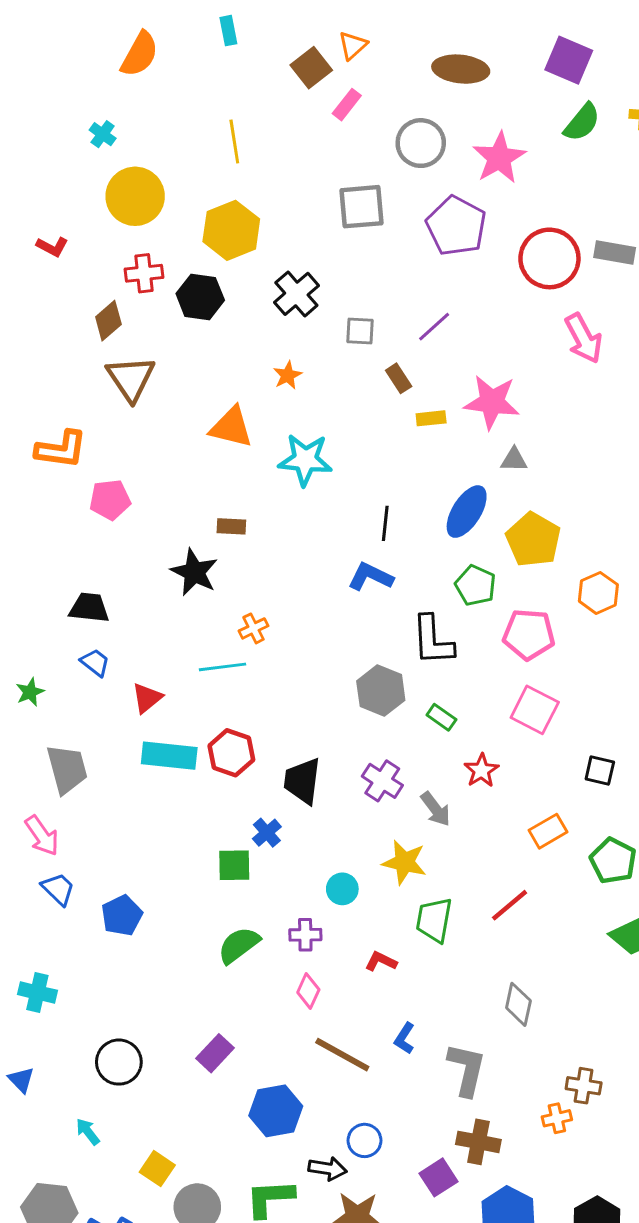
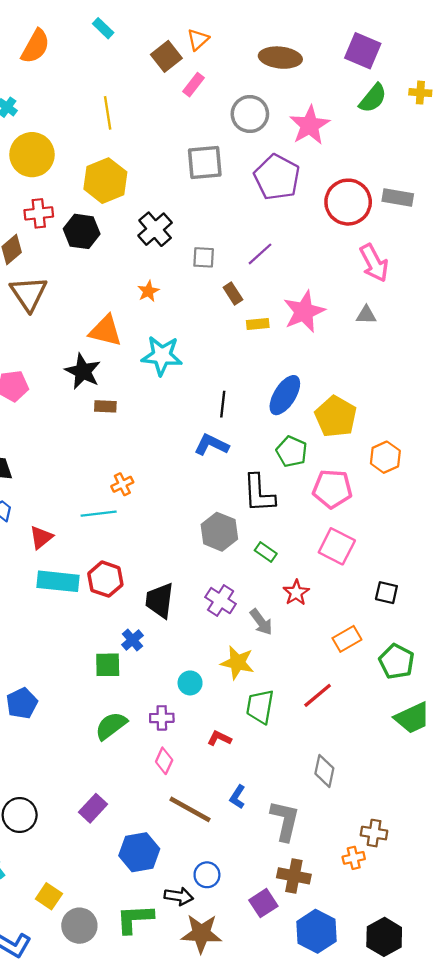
cyan rectangle: (228, 31) -> (103, 28), turned -35
pink star: (492, 402) -> (304, 312), turned -30
gray triangle: (514, 460) -> (366, 315), moved
black star: (194, 572) -> (83, 371), moved

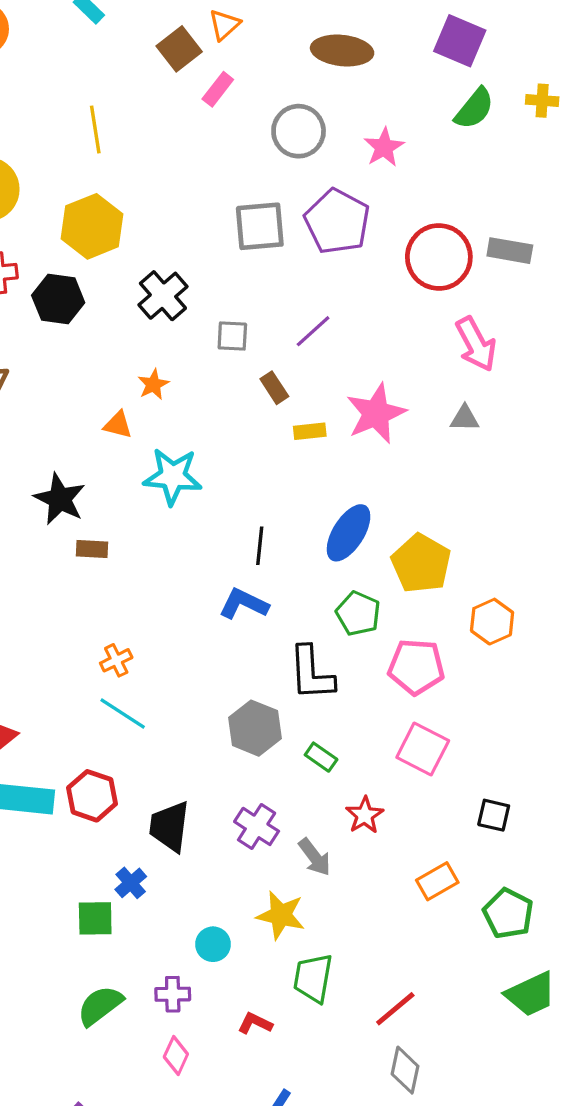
pink star: (310, 125) -> (384, 147), size x0.7
gray square: (205, 163) -> (260, 226), moved
orange triangle: (105, 331) -> (118, 425), moved, size x0.6
cyan line: (99, 514) -> (123, 714), moved, turned 40
red line: (318, 695) -> (395, 1009), moved

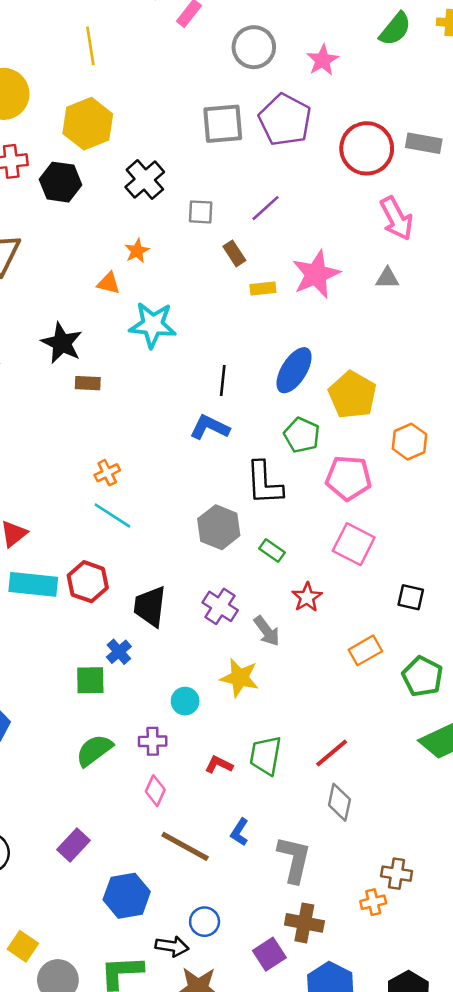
green trapezoid: (313, 978) -> (265, 756), moved

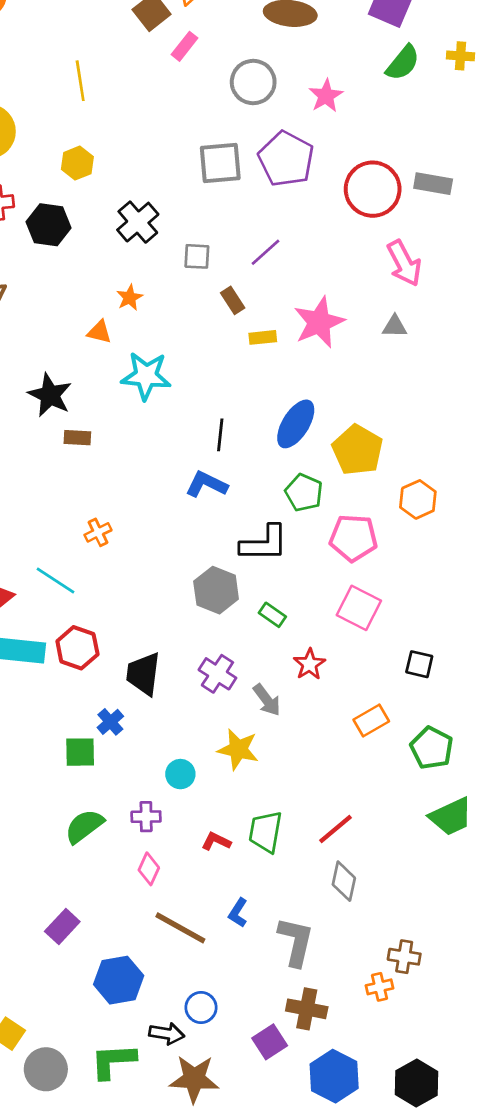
yellow hexagon: (88, 124) -> (77, 163), size x0.6
black L-shape: (264, 483) -> (264, 543), turned -87
cyan line: (112, 516) -> (55, 580), moved

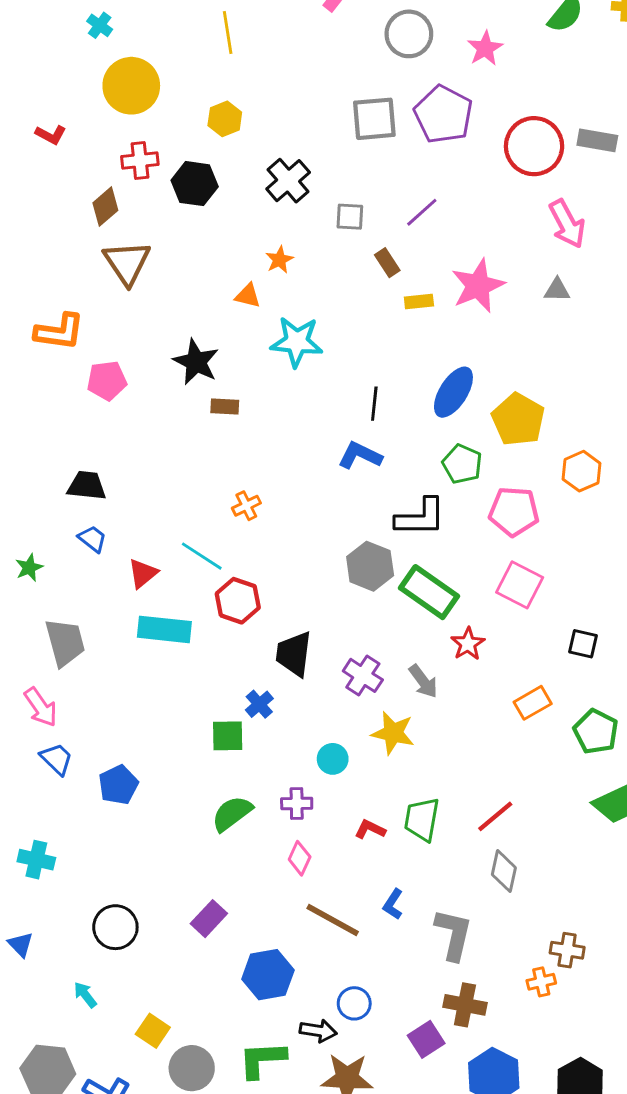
green rectangle: (272, 615) -> (429, 592), size x2.0
red hexagon: (77, 648) -> (238, 601), moved
purple cross: (217, 674) -> (363, 675), moved

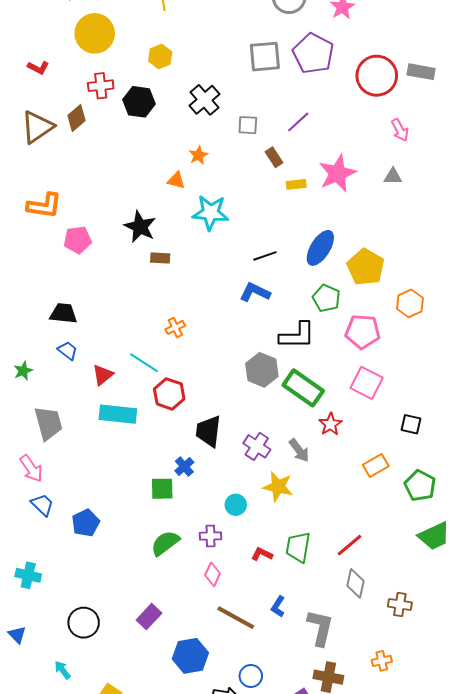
pink arrow: (567, 224) -> (400, 130), size x0.7
brown triangle: (127, 263) -> (37, 127), moved, turned 30
black line: (374, 404) -> (265, 256), turned 65
brown cross: (567, 950) -> (400, 604), moved

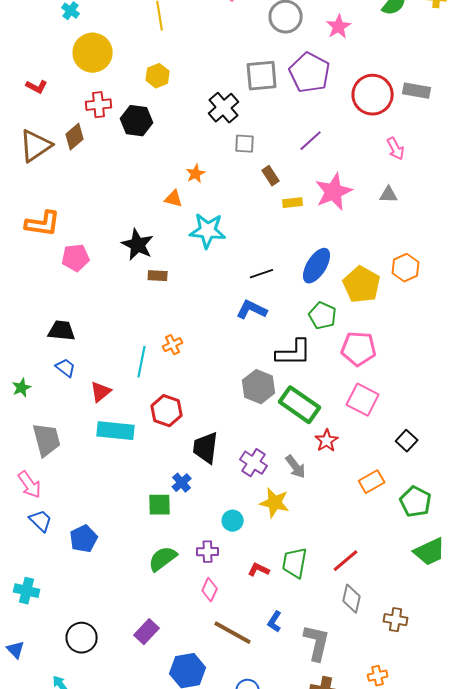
black cross: (204, 100) -> (224, 108), moved
purple line: (298, 122) -> (311, 141), moved
orange hexagon: (410, 303) -> (406, 268), moved
cyan line: (144, 363) -> (142, 362), moved, turned 68
black square: (411, 424) -> (407, 441), turned 30

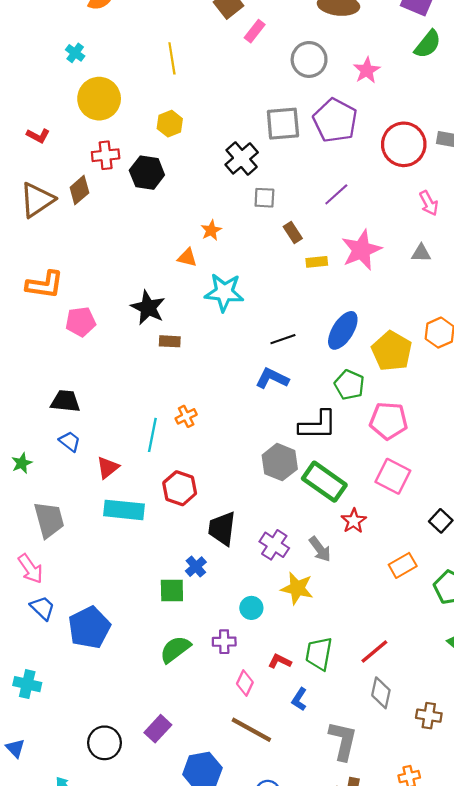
blue pentagon: (84, 539) -> (89, 627), size x1.4
pink diamond: (210, 590) -> (245, 683), moved
blue L-shape: (275, 622) -> (299, 699), moved
black circle: (82, 638) -> (104, 743), moved

